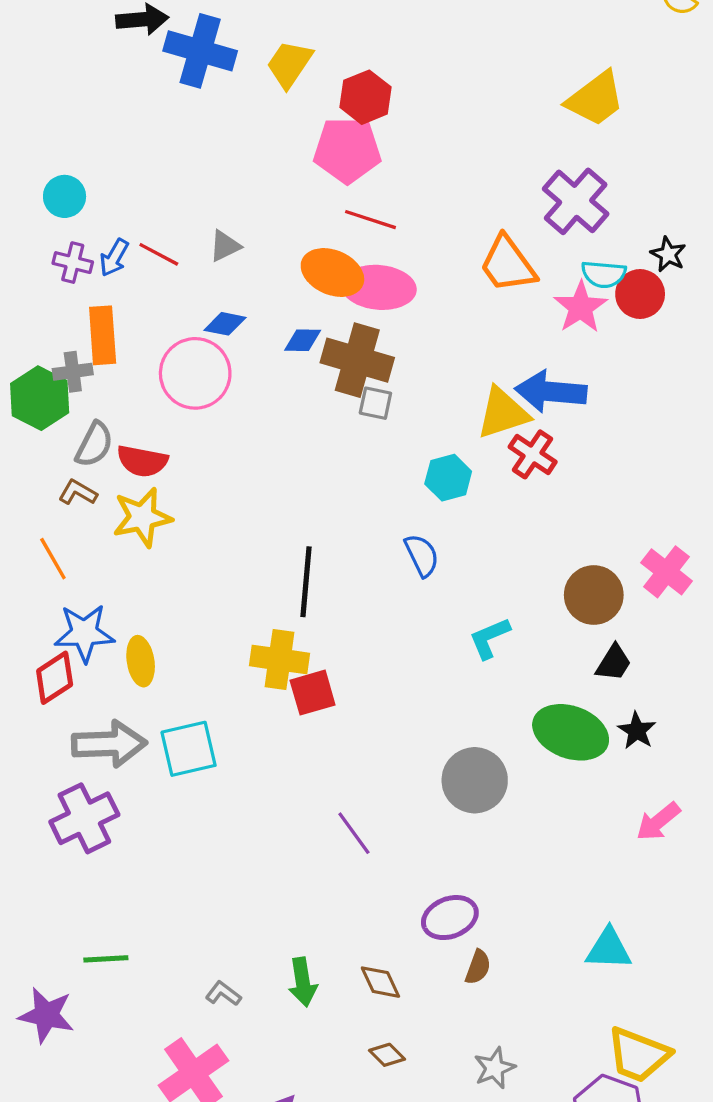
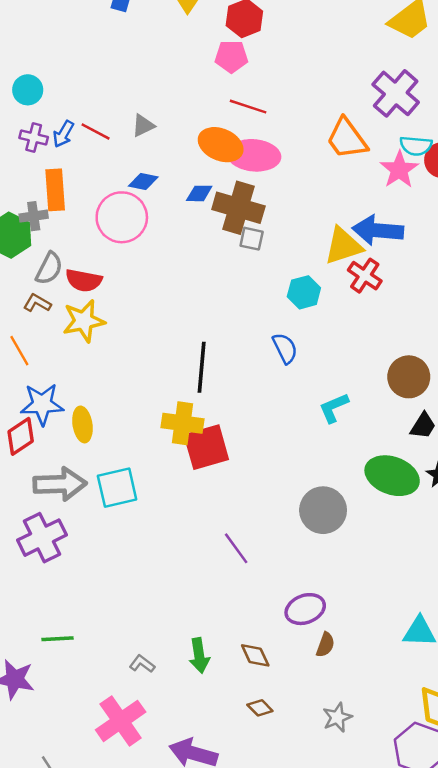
pink pentagon: (347, 150) -> (231, 57), size x0.7
red square: (313, 693) -> (206, 447), size x1.4

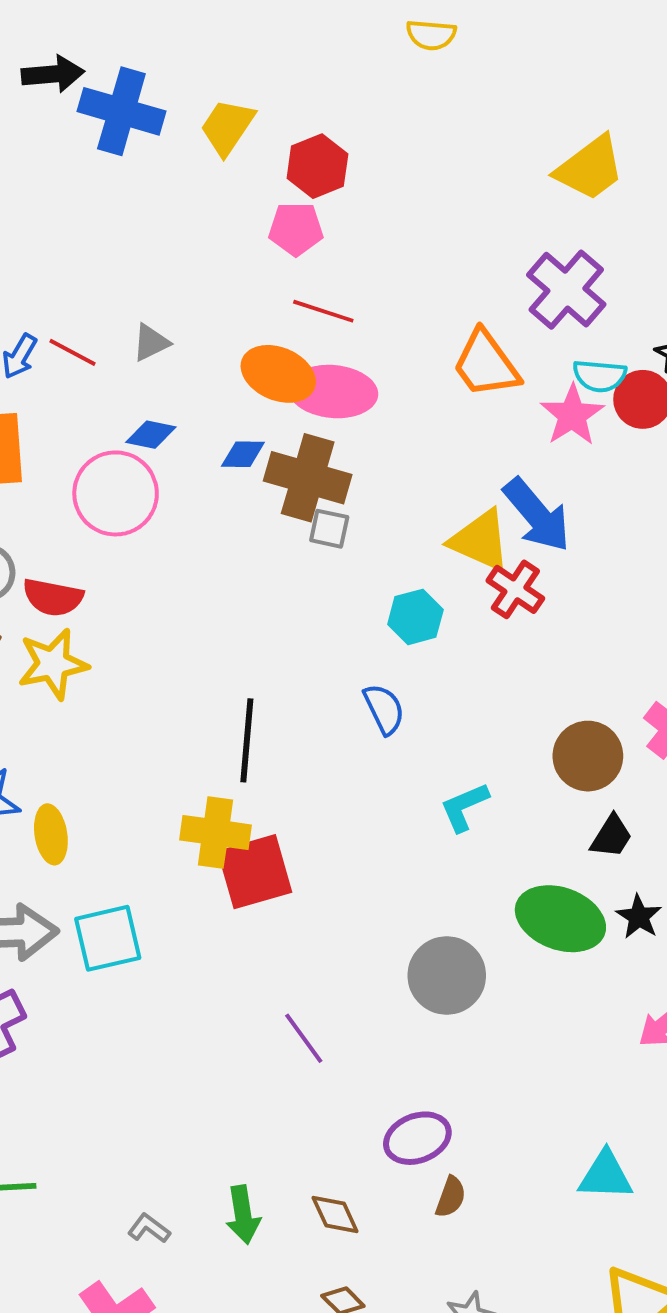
blue arrow: (378, 230) -> (537, 515), turned -135
yellow triangle: (343, 246) -> (480, 540), turned 42

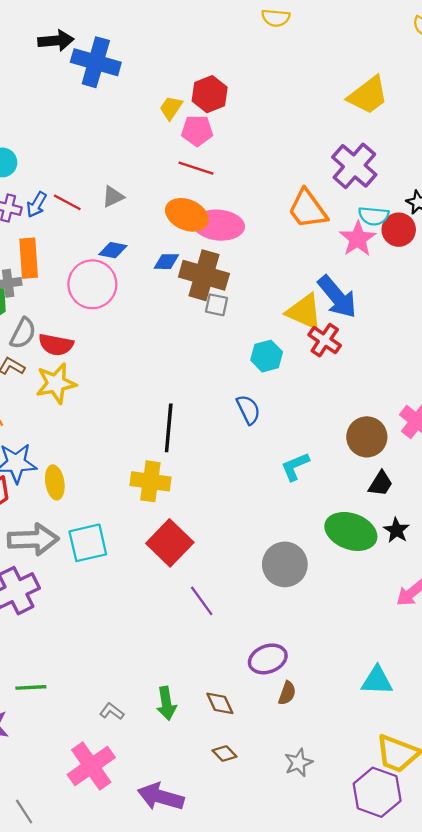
yellow trapezoid: (227, 127) -> (171, 108), moved, size x0.7
red line: (323, 311) -> (196, 168), moved
red square: (255, 872) -> (170, 543), moved, turned -30

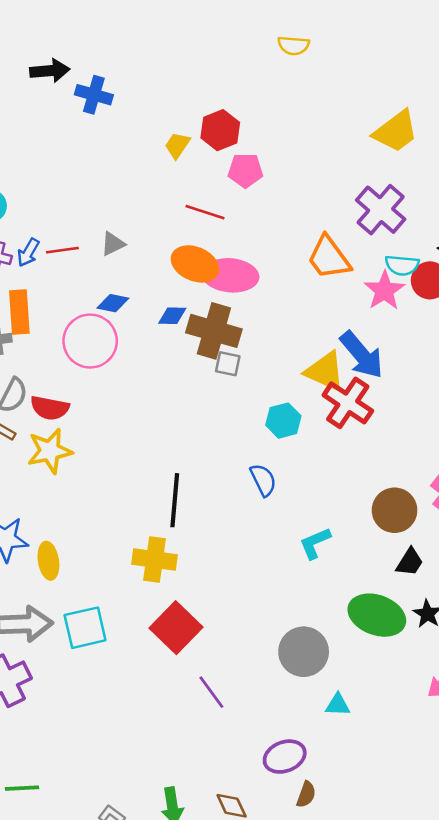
blue cross: (96, 62) -> (94, 95), size x0.7
pink pentagon: (197, 131) -> (245, 171), moved
red line: (67, 202) -> (62, 250), turned -36
red cross: (325, 340) -> (348, 403), size x1.4
cyan triangle: (377, 681) -> (338, 705), moved, size x0.7

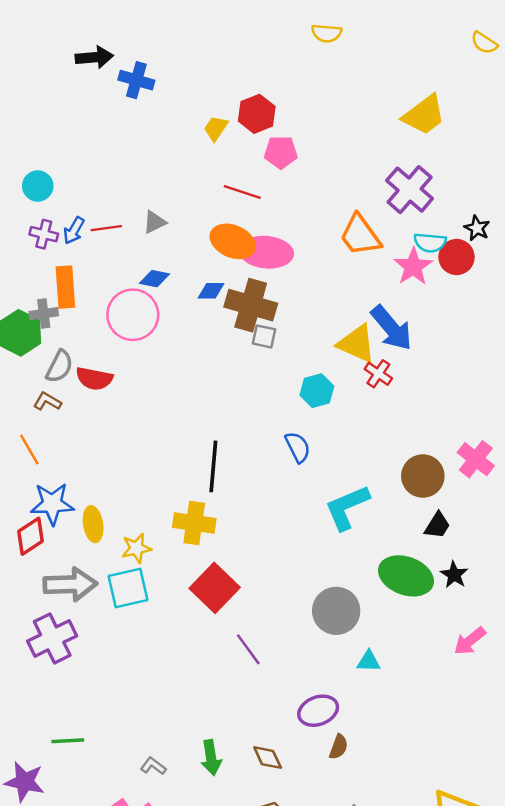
red cross: (348, 403) -> (378, 374), size x0.6
yellow star: (50, 451) -> (136, 548), moved, size x0.7
cyan L-shape: (315, 543) -> (347, 507), size x1.5

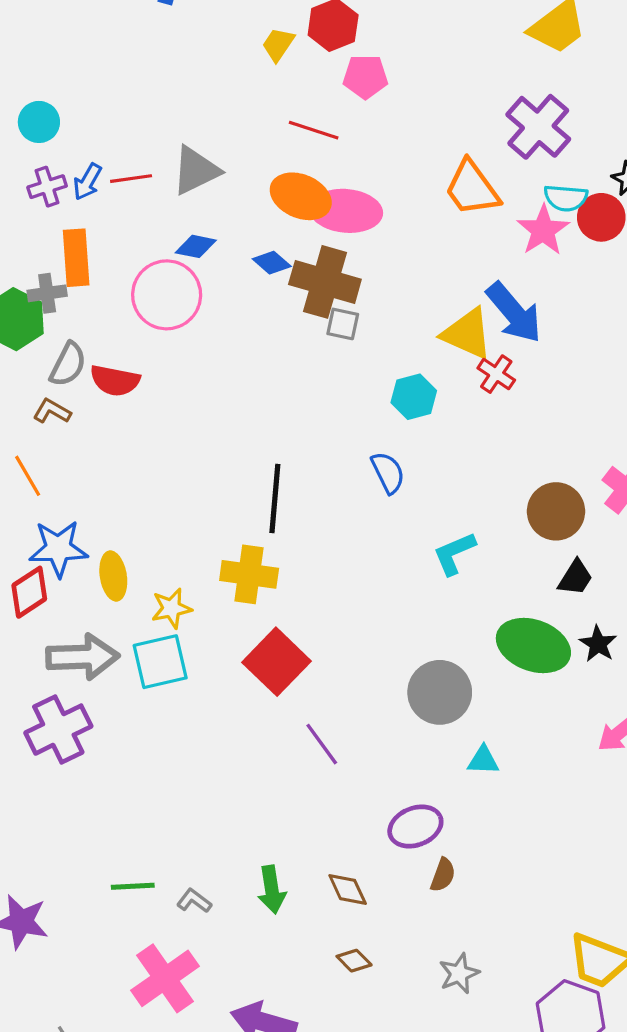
gray triangle: (154, 222) -> (196, 170), size x1.6
purple cross: (44, 234) -> (47, 187), turned -32
blue diamond: (211, 291) -> (272, 263), turned 40
cyan L-shape: (347, 507) -> (454, 553), size x0.7
green line: (68, 741) -> (133, 886), moved

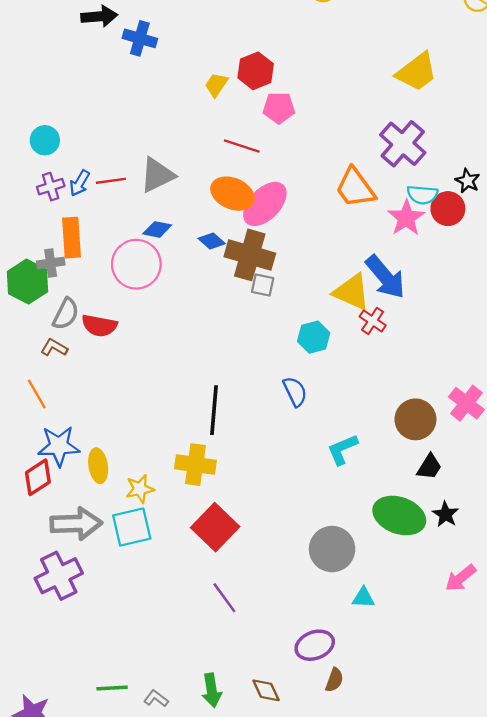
pink ellipse: (346, 211) -> (265, 204), turned -51
purple line: (322, 744) -> (224, 598), moved

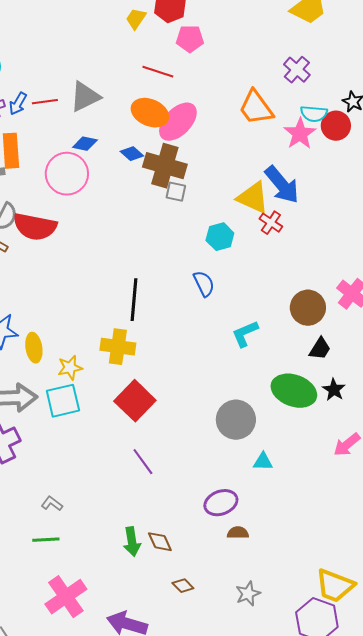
purple cross: (403, 144) -> (297, 70), size x0.7
red semicircle: (99, 326) -> (35, 227), size x1.4
brown semicircle: (334, 680) -> (238, 533), turned -110
brown diamond: (266, 690) -> (160, 542), moved
gray L-shape: (156, 698) -> (52, 504), moved

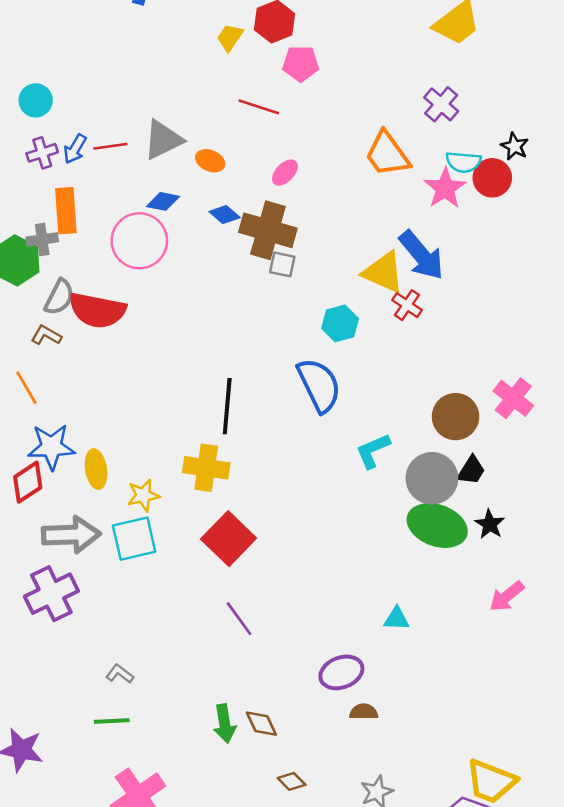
orange ellipse: (150, 113) -> (210, 161), moved, size x0.6
pink ellipse: (178, 122) -> (285, 173), size x0.5
blue semicircle: (204, 284) -> (319, 385), size x1.6
gray circle: (236, 420) -> (432, 478), moved

